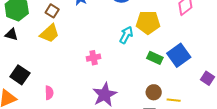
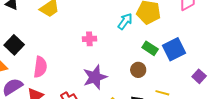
brown circle: (154, 92) -> (138, 70), moved
pink semicircle: (49, 93) -> (40, 67), size x1.5

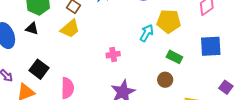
blue square: (174, 49) -> (211, 46), moved, turned 30
purple square: (199, 76) -> (226, 87), moved

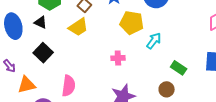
yellow pentagon: (169, 21) -> (132, 23), moved
black square: (39, 69) -> (43, 53), moved

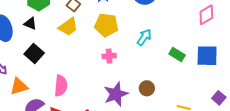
yellow pentagon: (132, 23) -> (106, 25), moved
green rectangle: (179, 68) -> (177, 54), moved
brown circle: (167, 89) -> (147, 88), moved

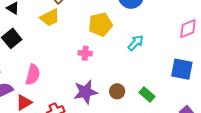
yellow pentagon: (106, 25) -> (100, 24), moved, turned -30
cyan arrow: (144, 37) -> (136, 43), moved
green rectangle: (177, 54) -> (147, 95), moved

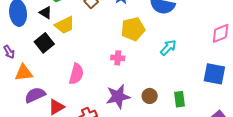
yellow trapezoid: (50, 18) -> (65, 25), moved
pink semicircle: (33, 75) -> (76, 74), moved
green rectangle: (147, 95) -> (179, 99), turned 42

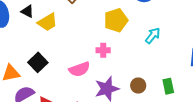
black square: (44, 43) -> (38, 62), moved
pink semicircle: (76, 74) -> (79, 69), moved, turned 60

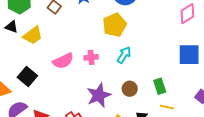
yellow pentagon: (116, 20) -> (115, 25), moved
cyan arrow: (153, 36) -> (124, 55), moved
pink semicircle: (79, 69) -> (63, 61), moved

